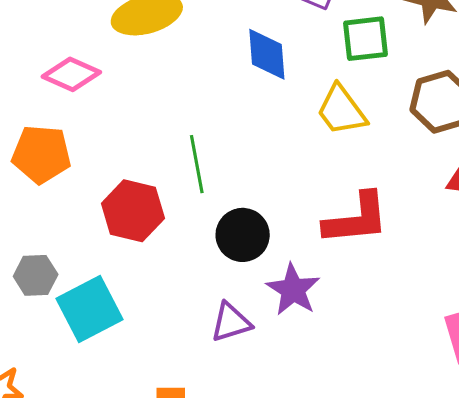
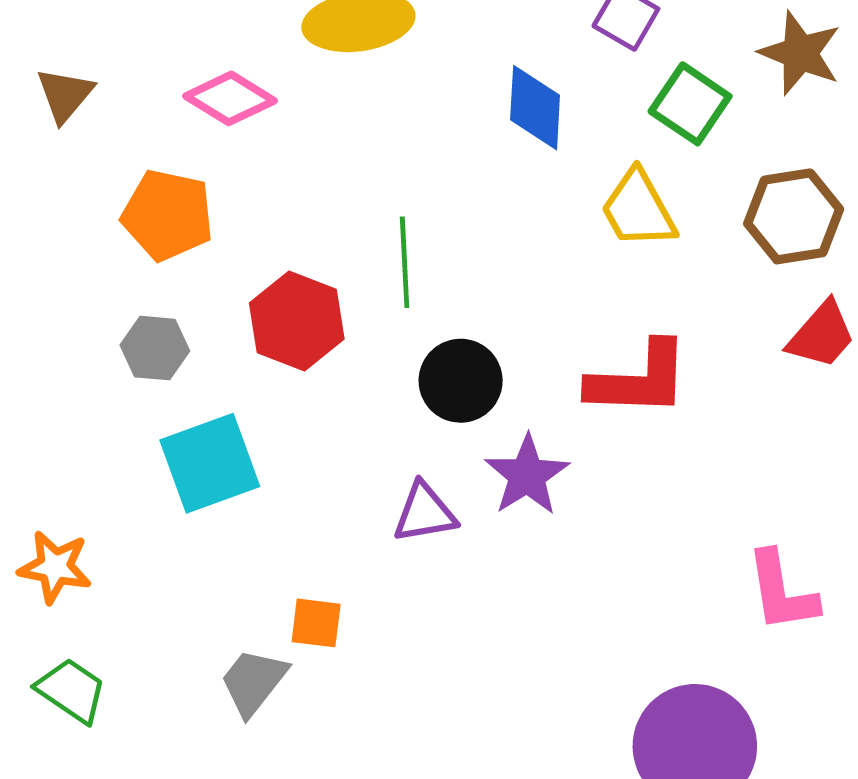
green square: (366, 39) -> (690, 104), turned 33
gray hexagon: (36, 275) -> (155, 348), moved

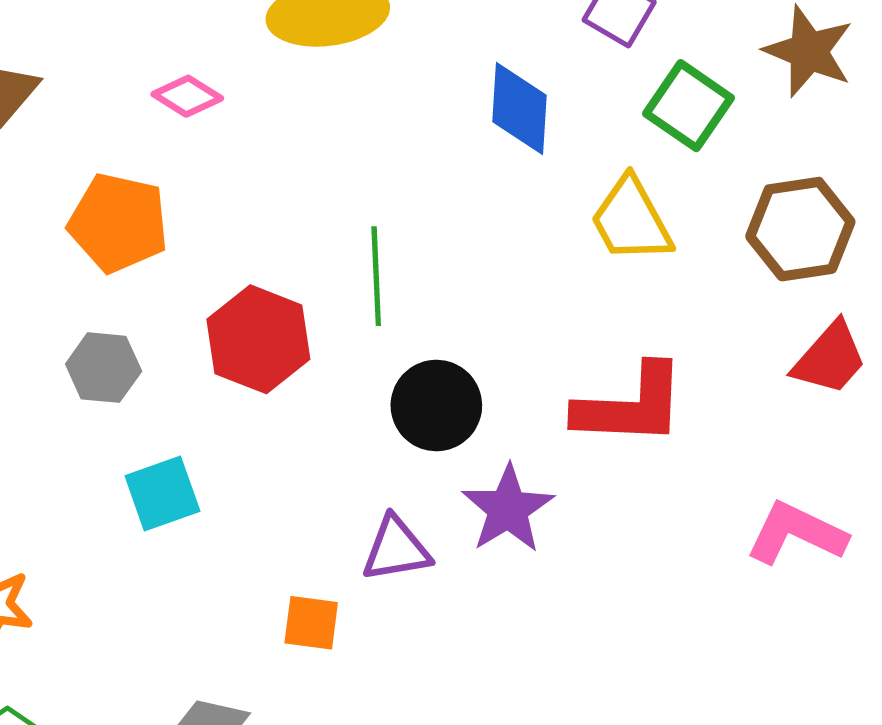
pink diamond: (230, 98) -> (187, 96), size x0.7
cyan square: (210, 463) -> (162, 493), size x0.7
pink L-shape: (782, 592) -> (796, 533), moved, turned 124
orange square: (316, 623) -> (311, 623), moved

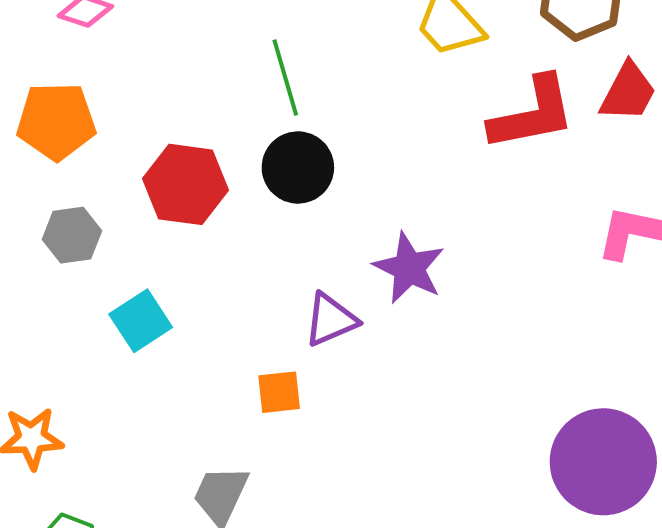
green line: (376, 276) -> (285, 77), moved
red L-shape: (630, 405) -> (532, 114), moved
black circle: (436, 406) -> (298, 167), moved

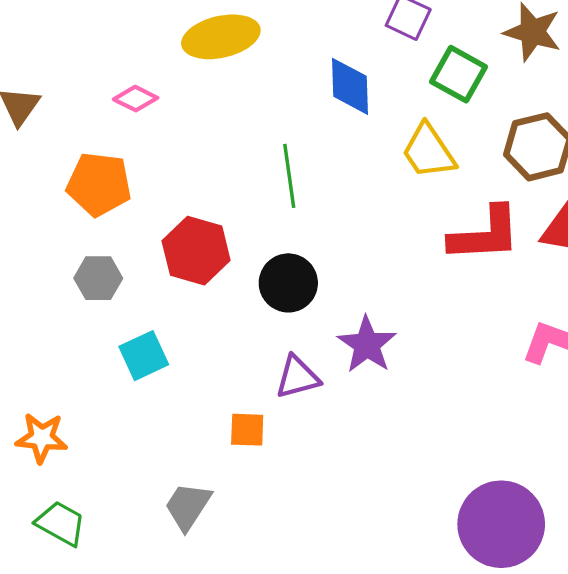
black circle: (298, 167) -> (288, 283), moved

